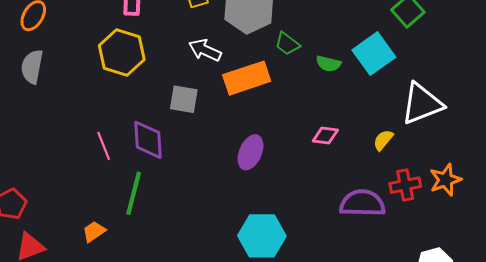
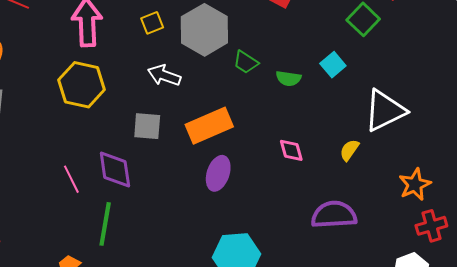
cyan square: (374, 54) -> (333, 65), size x0.6
orange rectangle: (247, 78) -> (209, 126), moved
pink diamond: (325, 136) -> (291, 150), turned 72
red cross: (405, 185) -> (431, 226), moved

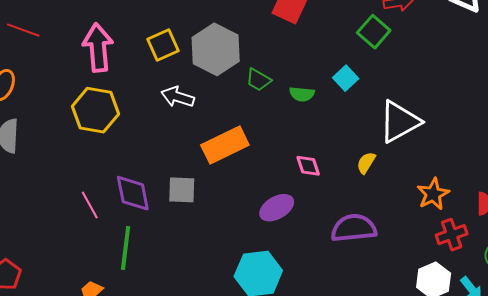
yellow square: (152, 23) -> (163, 45), size x1.4
gray square: (147, 126) -> (182, 190), moved
purple ellipse: (218, 173) -> (277, 208), moved, turned 44

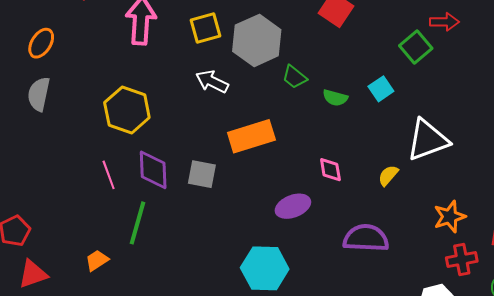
yellow hexagon: (95, 110) -> (127, 110), moved

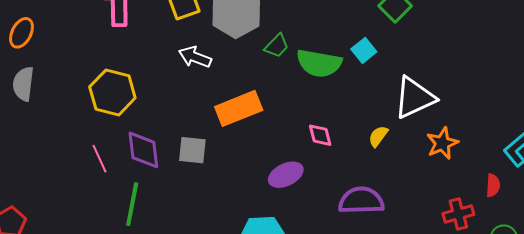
green trapezoid: (294, 77) -> (277, 46), turned -80
green semicircle: (335, 98) -> (319, 63), size x1.8
orange star: (450, 217) -> (442, 143), moved

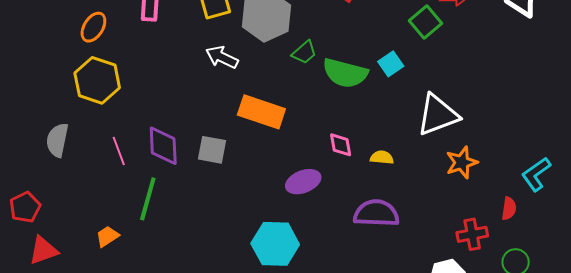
orange ellipse: (21, 33) -> (93, 27), moved
gray semicircle: (23, 84) -> (57, 140), moved
yellow hexagon: (112, 92) -> (97, 80), moved
orange rectangle: (239, 108) -> (261, 112), turned 36
yellow semicircle: (378, 136) -> (382, 157), moved, turned 55

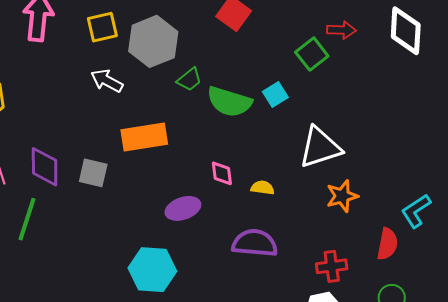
orange rectangle: (261, 112) -> (144, 137), turned -30
red semicircle: (509, 209) -> (387, 244), size x1.4
red cross: (472, 234) -> (332, 266), moved

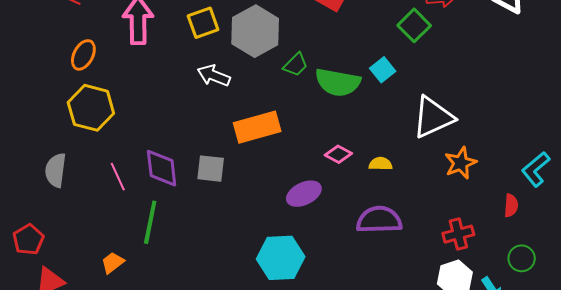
pink diamond: (222, 173) -> (338, 154), turned -48
red semicircle: (387, 244) -> (511, 205), size x0.7

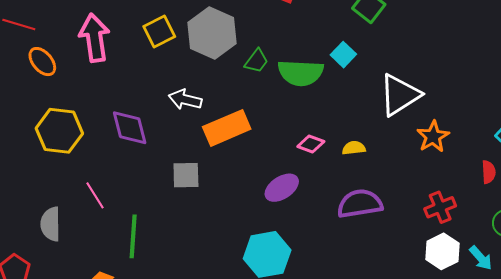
orange ellipse: (83, 55) -> (42, 62), moved, turned -60
white arrow: (214, 76) -> (185, 100), moved
purple diamond: (162, 168) -> (130, 128), moved
gray semicircle: (56, 170) -> (51, 224), moved

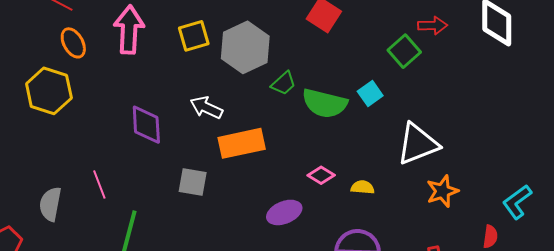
yellow hexagon: (59, 131) -> (49, 91), moved

